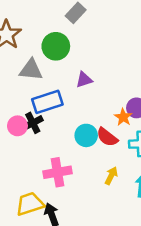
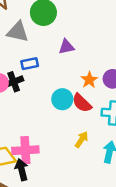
blue rectangle: (47, 102) -> (30, 64), size x0.6
orange star: (123, 117) -> (89, 80), moved
pink cross: (58, 172) -> (25, 150), moved

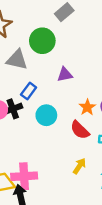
blue rectangle: (30, 64) -> (29, 91), turned -42
cyan circle: (62, 99) -> (46, 115), moved

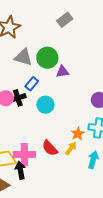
green circle: (42, 41) -> (47, 58), moved
orange star: (87, 107) -> (78, 134), moved
red semicircle: (80, 130) -> (50, 148), moved

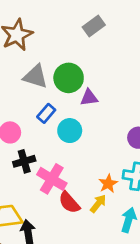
black cross: (18, 98) -> (24, 161), moved
cyan circle: (45, 105) -> (70, 131), moved
pink cross: (24, 154) -> (52, 179), moved, turned 30

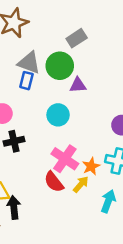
gray rectangle: (94, 26) -> (77, 38), moved
blue rectangle: (46, 113) -> (26, 81), moved, turned -30
pink cross: (52, 179) -> (65, 159), moved

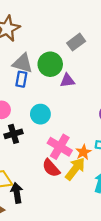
gray rectangle: (77, 38) -> (76, 42), moved
cyan circle: (58, 115) -> (40, 114), moved
yellow arrow: (81, 184) -> (75, 169), size x1.5

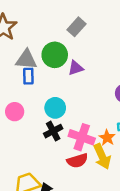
black cross: (13, 134) -> (53, 131), moved
red semicircle: (51, 168) -> (77, 161), turned -54
yellow arrow: (75, 169) -> (102, 156), turned 130

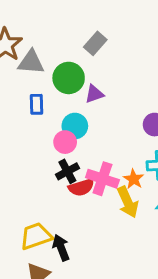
gray triangle: (26, 60) -> (31, 62), moved
cyan circle: (55, 108) -> (75, 126), moved
pink circle: (15, 112) -> (65, 142), moved
red semicircle: (77, 161) -> (81, 187), moved

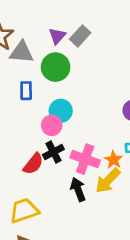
purple triangle: (94, 94) -> (57, 36), moved, turned -30
red semicircle: (81, 187) -> (33, 164), moved, turned -35
yellow arrow: (128, 202) -> (108, 181), turned 68
black arrow: (61, 248) -> (78, 189), moved

